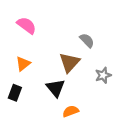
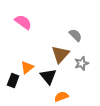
orange triangle: (23, 64) -> (27, 67), moved
gray star: (103, 75) -> (81, 63), moved

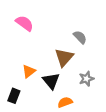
gray star: (81, 63) -> (86, 79), moved
black rectangle: (13, 80) -> (14, 96), moved

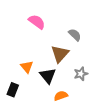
pink semicircle: (24, 23) -> (37, 22), moved
orange triangle: (29, 71) -> (27, 67), turned -32

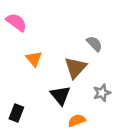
pink semicircle: (37, 22) -> (16, 22), moved
orange triangle: (27, 67) -> (34, 59), moved

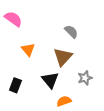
gray semicircle: (94, 44) -> (71, 32), moved
black rectangle: (16, 113) -> (15, 85), moved

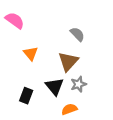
gray star: (85, 78) -> (78, 84), moved
black rectangle: (15, 85) -> (26, 96), moved

